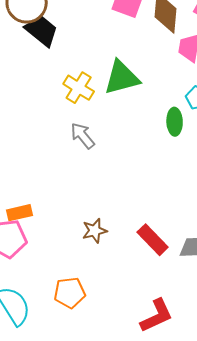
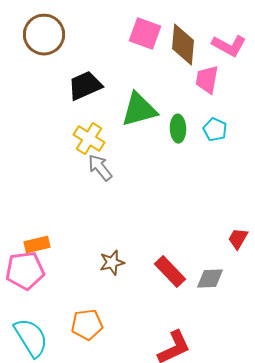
black trapezoid: (42, 31) -> (85, 86), moved, turned -63
yellow cross: (79, 88) -> (89, 139), moved
green ellipse: (175, 122) -> (178, 129), moved

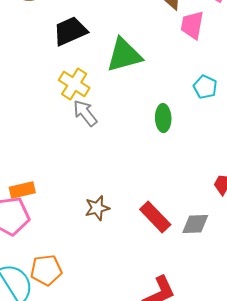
green ellipse: (178, 129) -> (163, 118), moved
cyan pentagon: (215, 130) -> (205, 87), moved
orange pentagon: (87, 325) -> (46, 270), moved

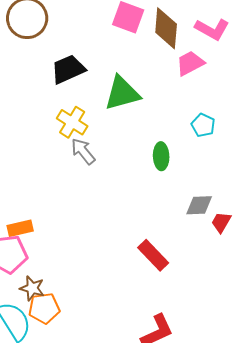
pink trapezoid: (192, 25) -> (190, 63), turned 52
brown star: (97, 208) -> (32, 288), moved, turned 30
gray diamond: (195, 224) -> (199, 205), moved

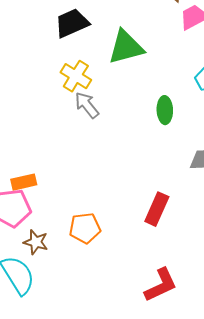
red rectangle: (153, 255) -> (157, 209), turned 68
orange pentagon: (44, 308) -> (85, 228), moved

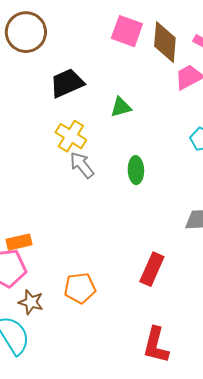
green triangle: (126, 47) -> (121, 107), size x0.6
green ellipse: (165, 110) -> (136, 170), moved
red L-shape: (161, 285) -> (156, 345), turned 129

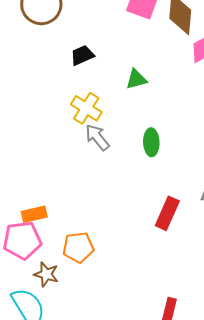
black trapezoid: (67, 83) -> (82, 55), size x0.7
red rectangle: (152, 269) -> (167, 213), moved
orange pentagon: (80, 288) -> (78, 247), moved

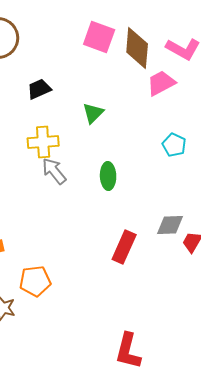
green triangle: (136, 79) -> (93, 113), turned -30
yellow cross: (86, 108) -> (43, 142), turned -36

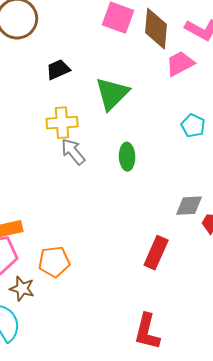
green triangle: (93, 113) -> (112, 94), size x1.6
red rectangle: (124, 247) -> (156, 253), moved

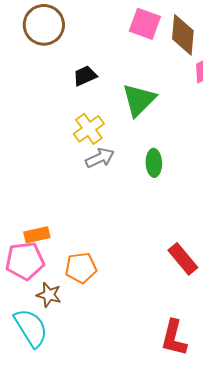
yellow cross: (62, 123) -> (89, 129), turned -32
gray arrow: (73, 152) -> (100, 158), turned 104
red rectangle: (156, 253) -> (183, 259), turned -64

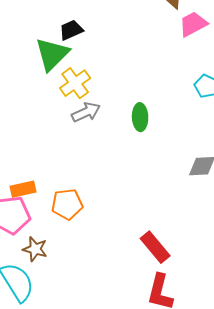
green triangle: (139, 100) -> (52, 54), moved
red rectangle: (183, 259) -> (155, 247), moved
orange pentagon: (81, 268) -> (67, 204), moved

